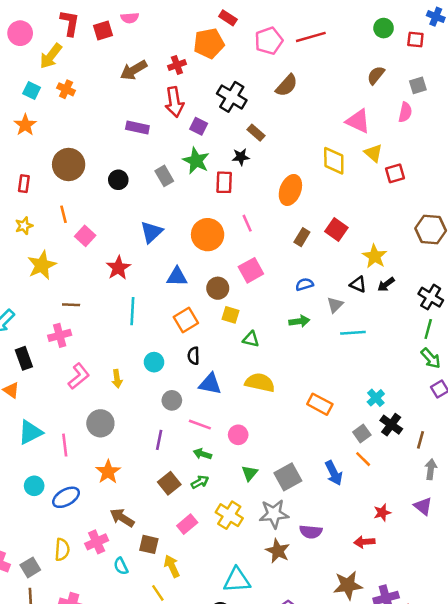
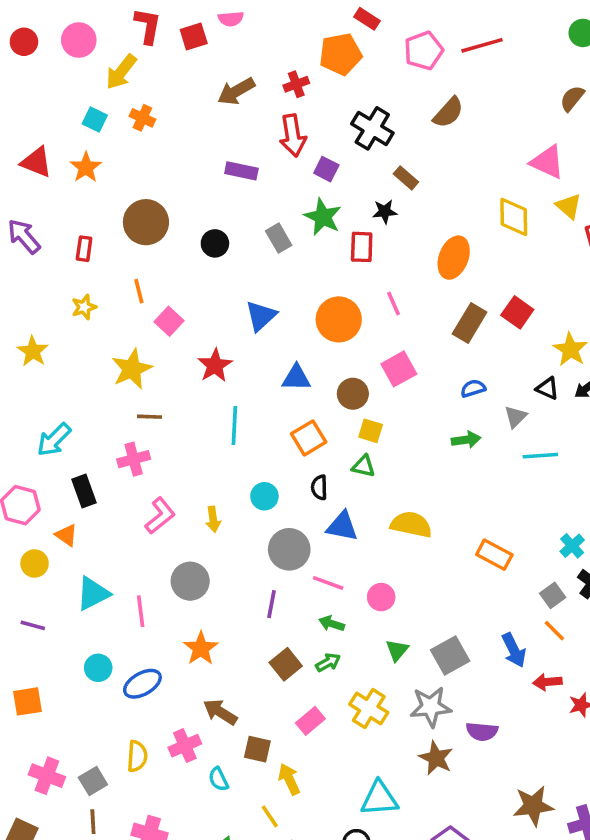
brown rectangle: (302, 237) -> (470, 323), size x1.5
yellow star: (42, 265) -> (132, 369), moved
green triangle: (251, 339) -> (363, 466), moved
gray circle: (172, 400) -> (289, 549), size x1.5
red arrow: (364, 542) -> (547, 682), moved

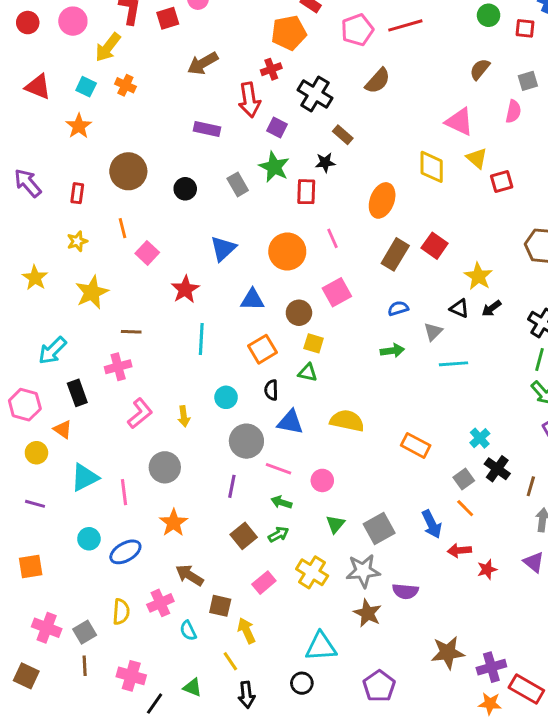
red cross: (296, 84) -> (271, 69), moved
red triangle: (36, 162) -> (38, 87), moved
yellow star: (132, 369) -> (92, 292), moved

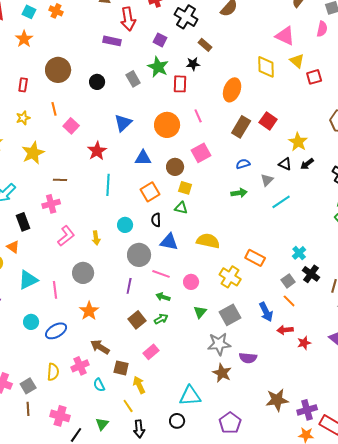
red arrow: (249, 100) -> (128, 19), moved
cyan line: (454, 364) -> (281, 202), turned -30
yellow cross: (312, 572) -> (230, 277), moved
green triangle: (192, 688) -> (102, 424), turned 48

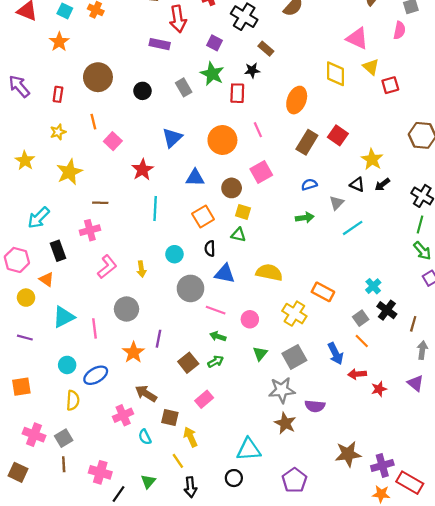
purple line: (129, 286) -> (158, 339), moved
yellow semicircle: (53, 372) -> (73, 400), moved

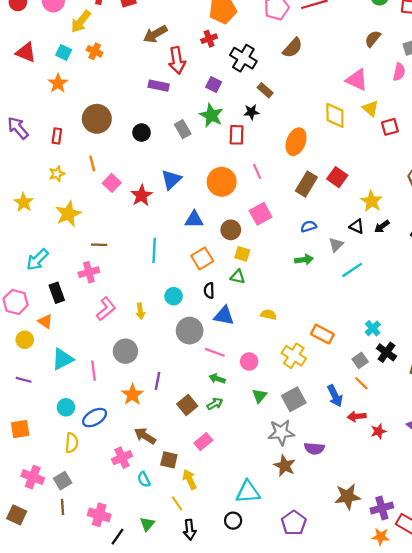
red star: (142, 170) -> (141, 196), moved
yellow semicircle: (269, 272) -> (269, 315), size x0.6

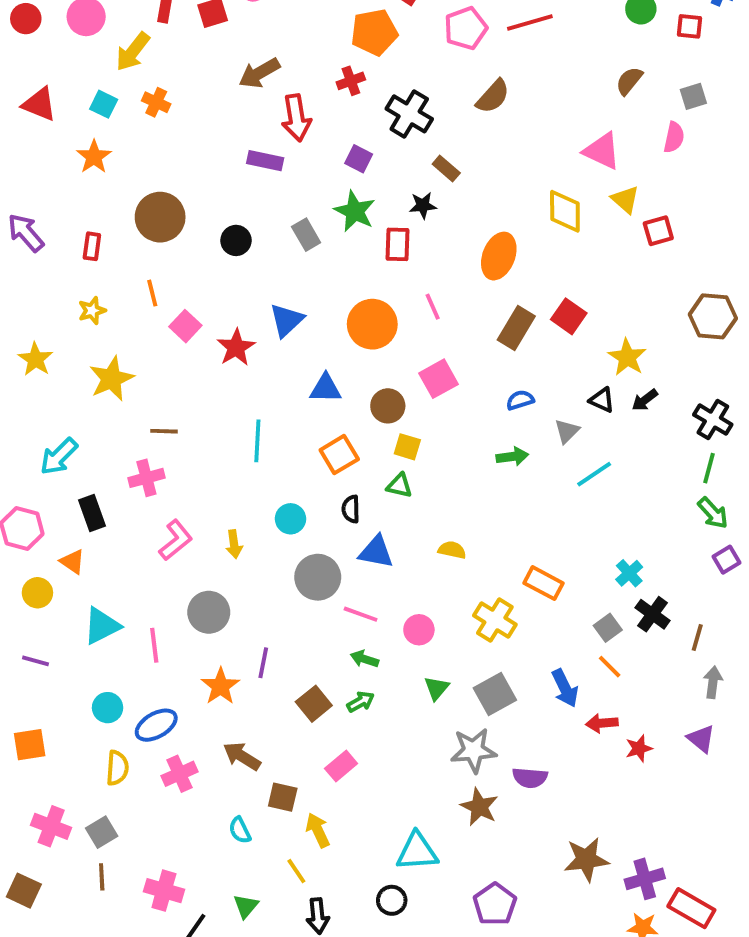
pink cross: (122, 458) -> (180, 774), moved

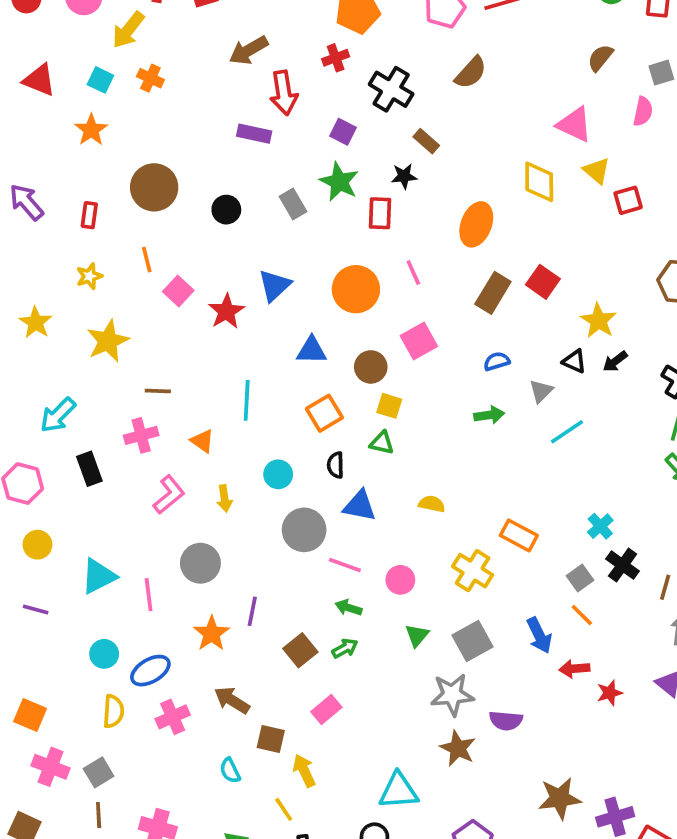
orange triangle: (72, 562) -> (202, 441), moved
orange square: (30, 745) -> (30, 715), moved, turned 32

